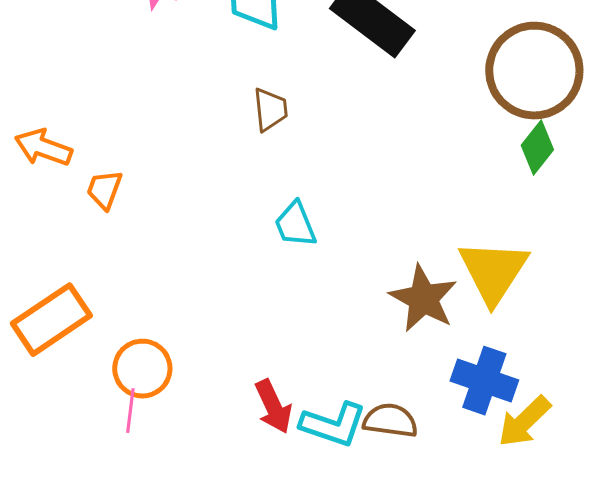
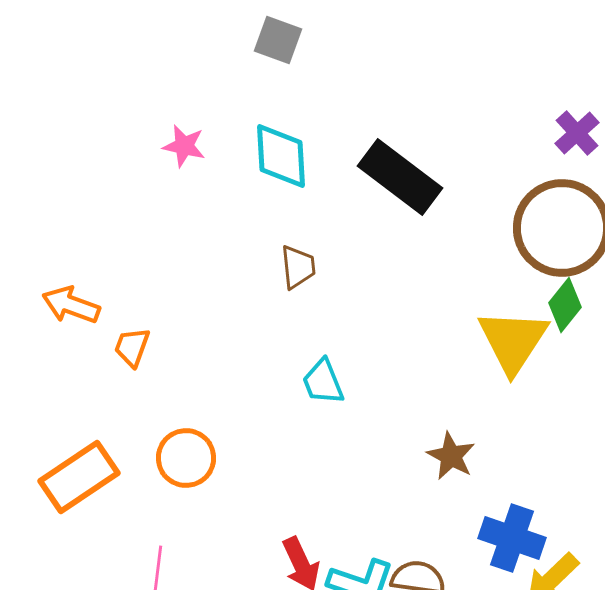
yellow triangle: (493, 272) -> (513, 341), moved
brown star: (423, 299) -> (451, 456), size x0.7
orange circle: (142, 369) -> (186, 458), moved

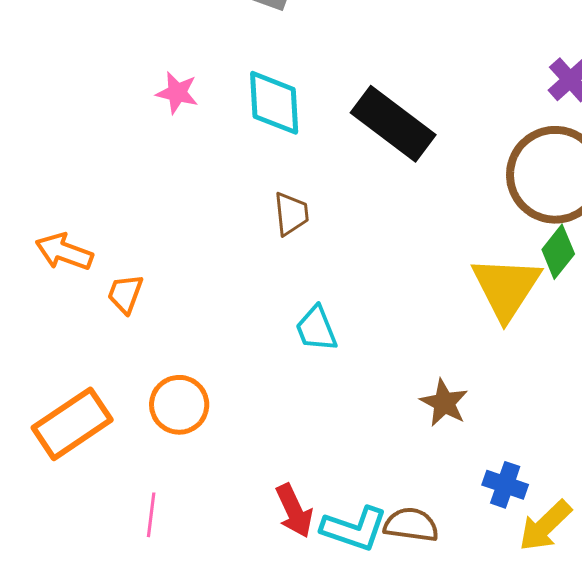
blue cross: (512, 538) -> (505, 485), size x0.7

